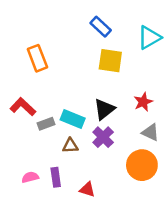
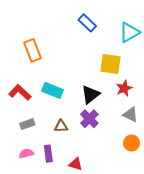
yellow square: (110, 61) -> (110, 64), moved
cyan rectangle: (73, 119) -> (53, 90), moved
gray rectangle: (46, 124) -> (27, 124), moved
orange circle: (142, 165) -> (132, 143), moved, size x0.6

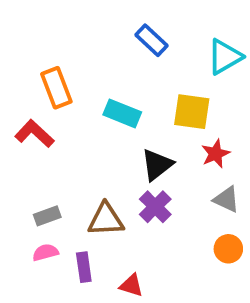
cyan rectangle: (53, 90) -> (122, 113), moved
red L-shape: (20, 92) -> (34, 134), moved
brown triangle: (61, 126) -> (106, 220), size x1.5
pink semicircle: (26, 154) -> (45, 252), moved

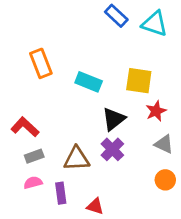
blue rectangle: (152, 40) -> (116, 16), moved
cyan triangle: (225, 57) -> (155, 24), moved, turned 48
red L-shape: (34, 134) -> (25, 127), moved

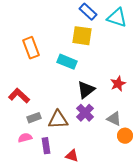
yellow square: (139, 81) -> (82, 36), moved
gray triangle: (164, 144) -> (114, 119), moved
gray rectangle: (34, 156) -> (34, 118), moved

